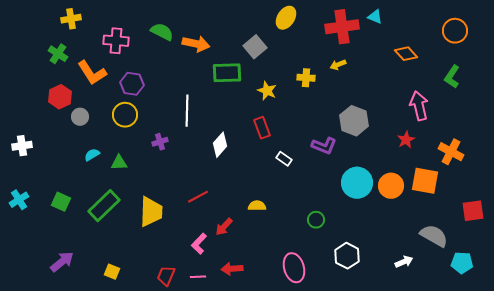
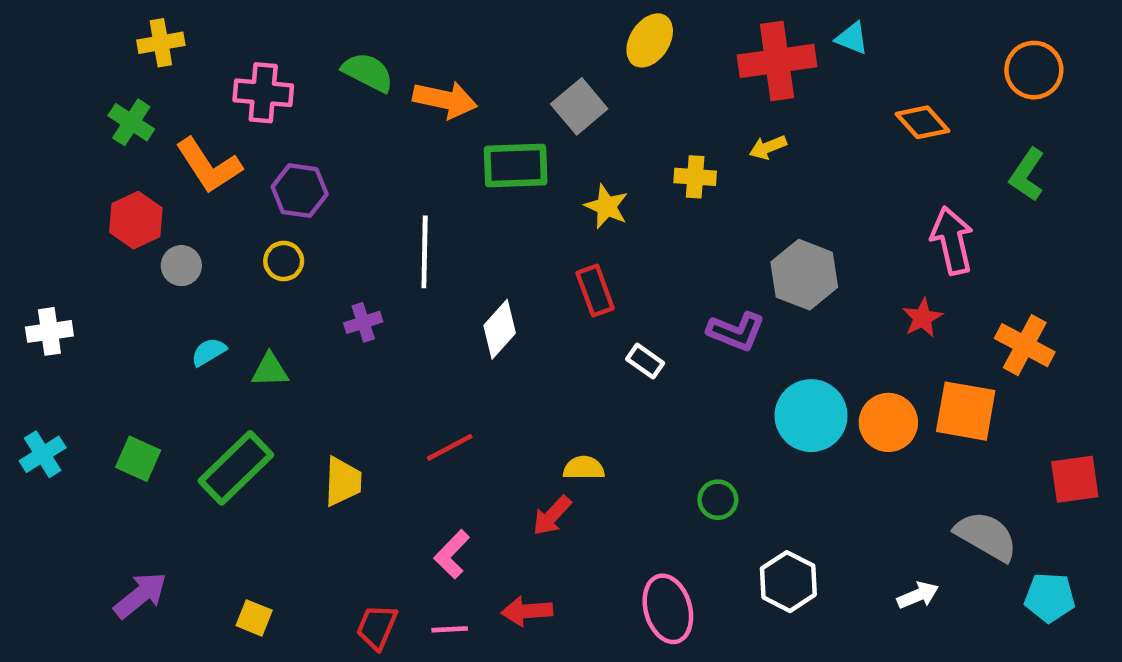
yellow circle: (125, 115) -> (284, 261), size x0.7
yellow trapezoid: (151, 212) -> (343, 482), size x0.7
red arrow: (224, 227) -> (552, 516), moved

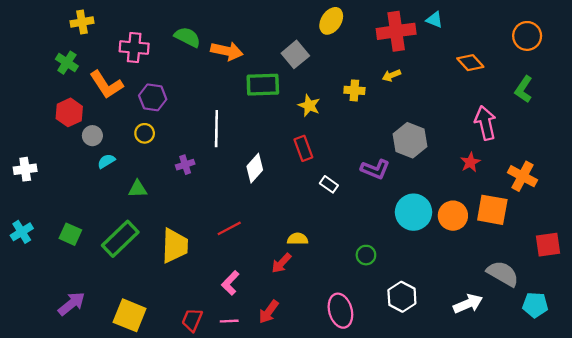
cyan semicircle: (209, 352) -> (106, 161), moved
yellow trapezoid: (343, 482) -> (175, 246), size x1.4
white arrow: (918, 595) -> (468, 304), size x1.4
red arrow: (527, 611) -> (269, 312), turned -50
yellow square: (254, 618) -> (130, 315), size x1.8

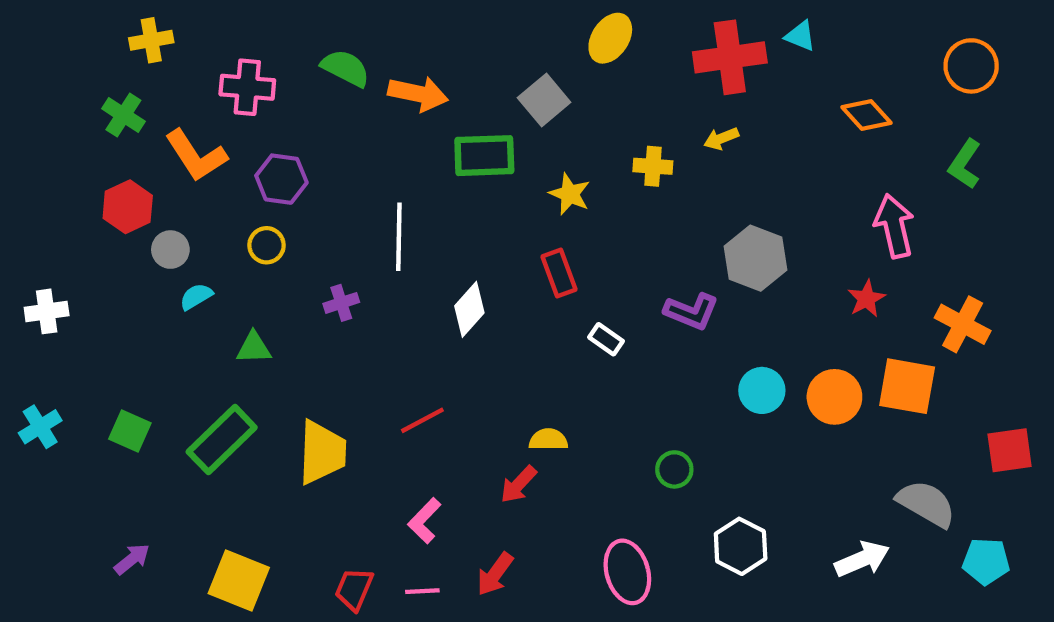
cyan circle: (414, 212) -> (762, 390), size x0.7
purple arrow: (72, 304) -> (132, 559), size x0.7

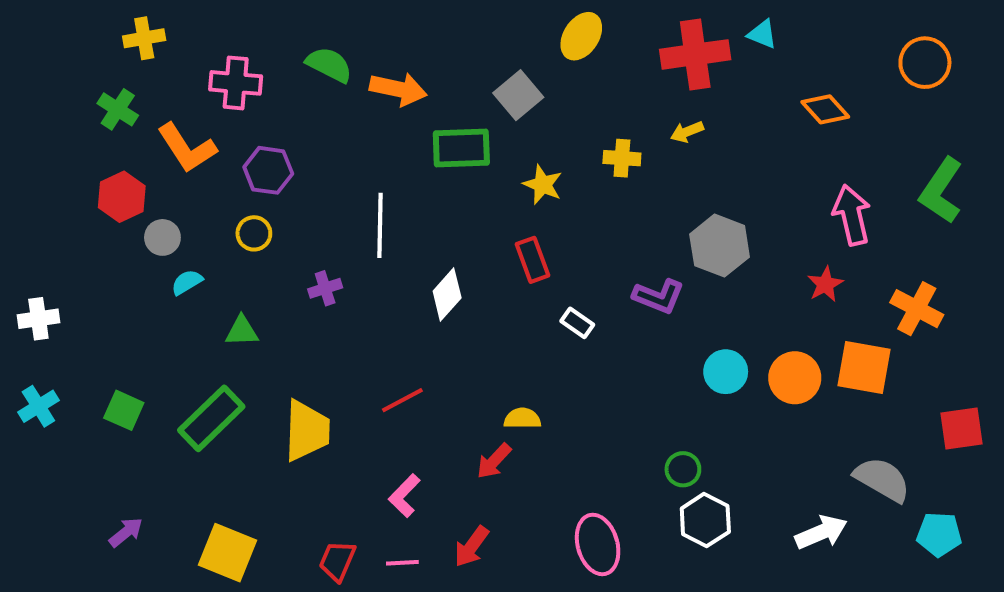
green L-shape: (965, 164) -> (941, 191), moved, size x1.4
white cross: (47, 311) -> (38, 319), moved
green circle: (674, 469) -> (683, 469), moved

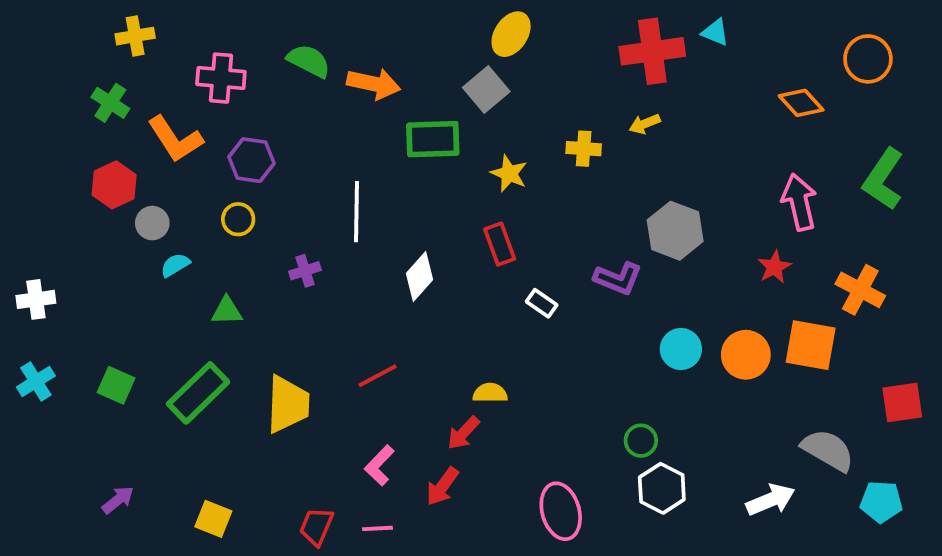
yellow ellipse: (581, 36) -> (511, 34), moved
orange diamond: (825, 109) -> (801, 103), moved
red arrow: (472, 547) -> (442, 486), moved
yellow square: (228, 553) -> (213, 519), size x0.7

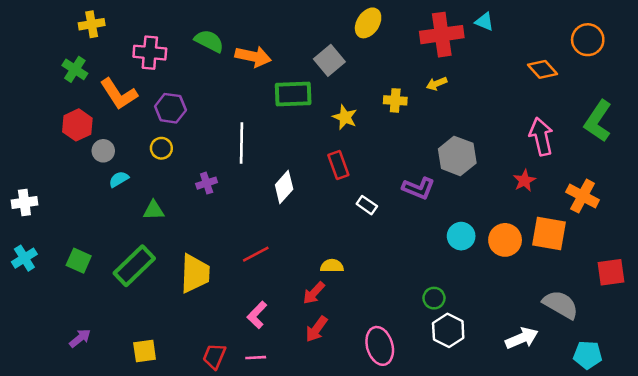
yellow ellipse: (511, 34) -> (368, 23), moved
red arrow: (442, 486) -> (316, 329), moved
cyan pentagon: (881, 502) -> (588, 355), moved
yellow square: (213, 519) -> (145, 351), turned -30

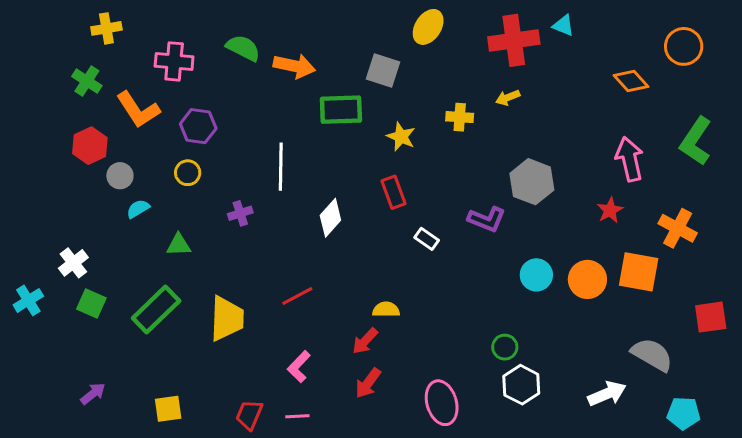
gray square: (329, 60) -> (383, 71), turned -32
white cross: (24, 202) -> (73, 263), moved, turned -30

